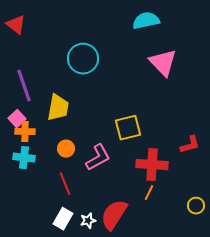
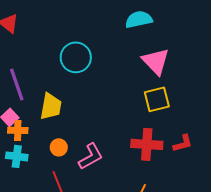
yellow square: (128, 128) -> (157, 99), moved
red cross: (152, 165) -> (147, 144), moved

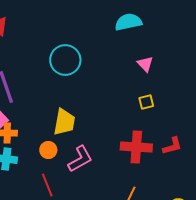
pink triangle: (156, 61) -> (145, 64), size x0.6
yellow square: (157, 99) -> (146, 102), size x0.6
yellow trapezoid: (51, 106) -> (64, 122), moved

